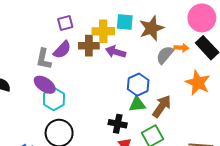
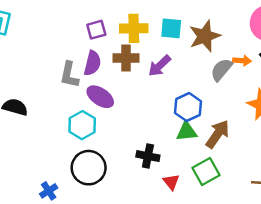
yellow cross: (103, 31) -> (134, 28), moved
purple semicircle: (62, 50) -> (92, 63), turned -30
purple arrow: (116, 52) -> (160, 66), turned -60
purple ellipse: (45, 85) -> (100, 97), moved
black cross: (118, 124) -> (148, 156), moved

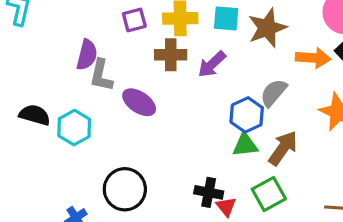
orange arrow: (242, 61) -> (313, 58), size x1.5
purple semicircle: (92, 63) -> (87, 55), moved
gray semicircle: (221, 70) -> (274, 93), moved
cyan hexagon: (82, 125) -> (74, 128), moved
black cross: (148, 156) -> (209, 192), moved

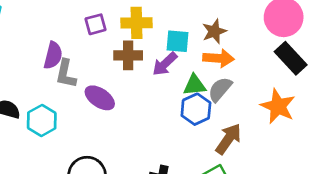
cyan square: (226, 18) -> (178, 41), moved
brown star: (267, 28) -> (214, 31), size x0.7
orange arrow: (313, 58) -> (219, 58), moved
green triangle: (245, 145) -> (194, 85), moved

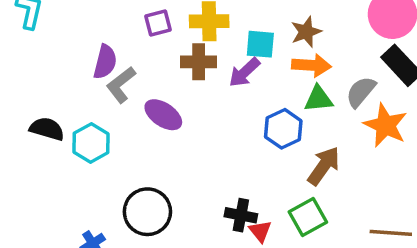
gray L-shape: (66, 74) -> (121, 85), turned 40
green triangle: (194, 85) -> (318, 99), moved
gray semicircle: (220, 89) -> (361, 92), moved

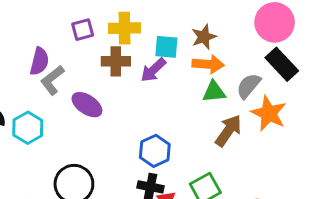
blue hexagon: (283, 129) -> (155, 151), moved
brown arrow: (324, 166) -> (228, 131), moved

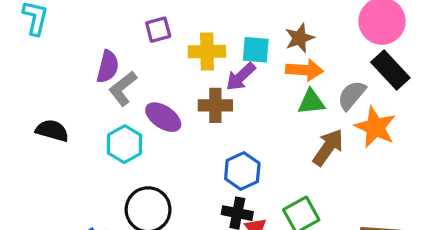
yellow cross: (124, 28) -> (207, 51), moved
brown cross: (116, 61) -> (215, 105), moved
cyan hexagon: (28, 128) -> (125, 144), moved

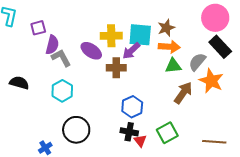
purple square: (158, 30) -> (38, 28), moved
cyan square: (256, 50) -> (140, 35), size x1.4
gray L-shape: (123, 89) -> (61, 58), turned 100
purple ellipse: (163, 117) -> (91, 51), moved

